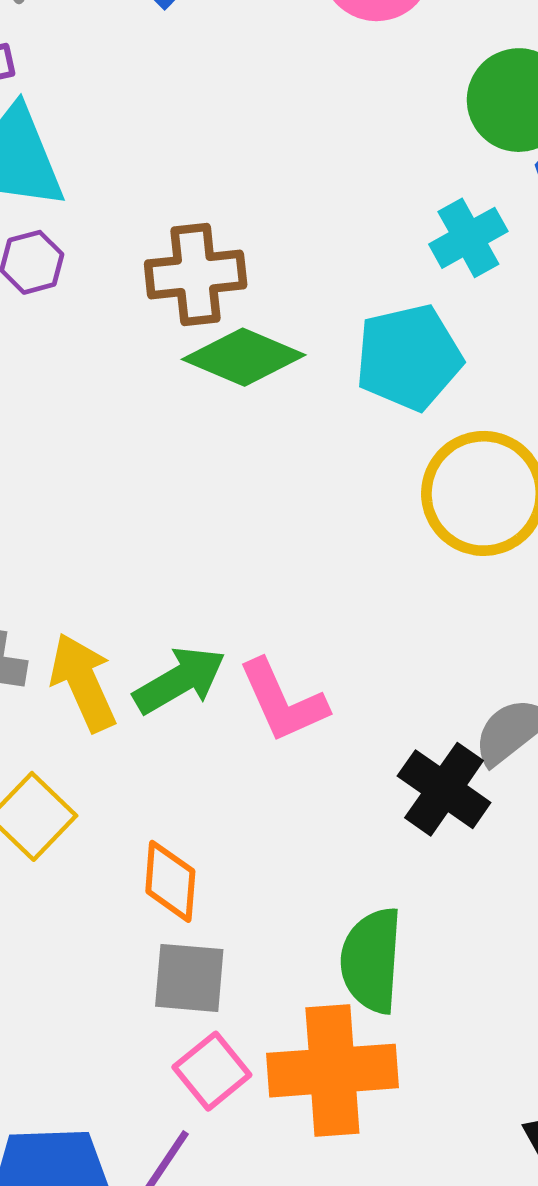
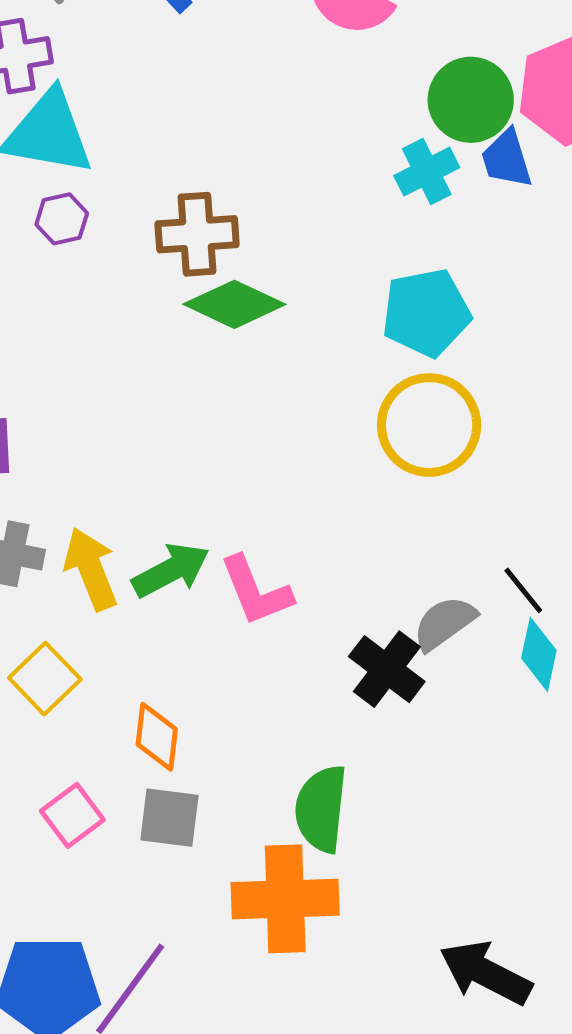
cyan cross: (468, 238) -> (427, 172), moved
cyan pentagon: (409, 357) -> (426, 313), moved
pink square: (212, 1071) -> (72, 815), moved

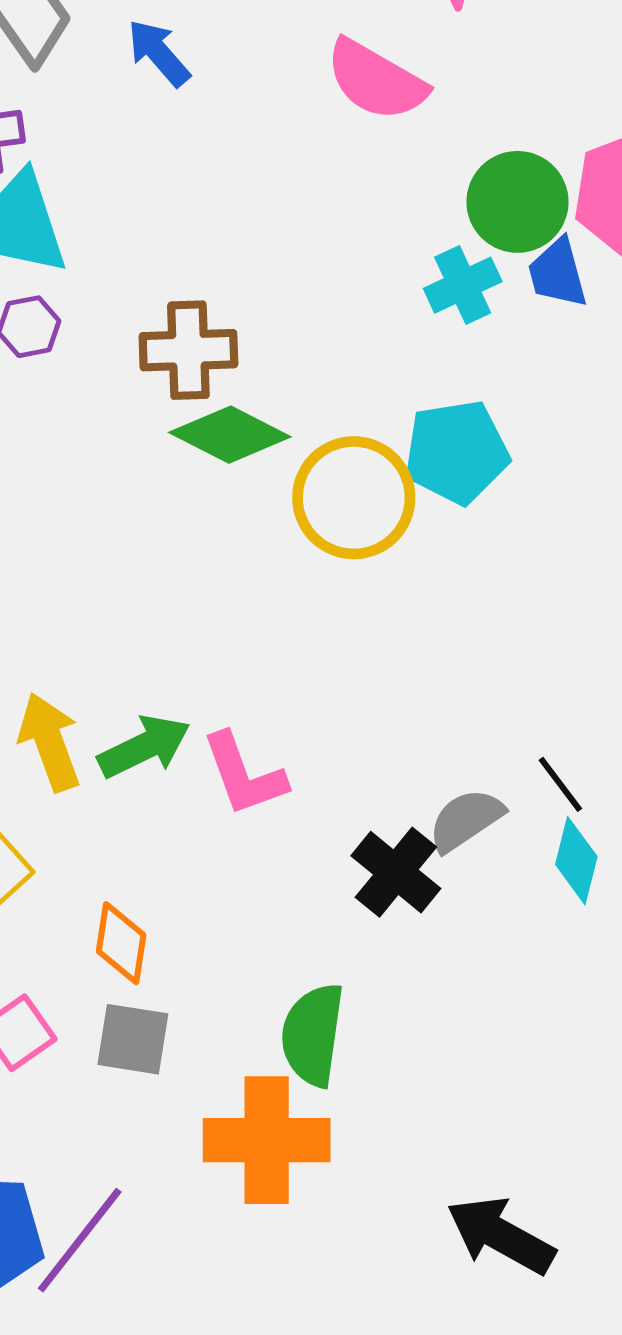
yellow circle: (429, 425) -> (354, 498), moved

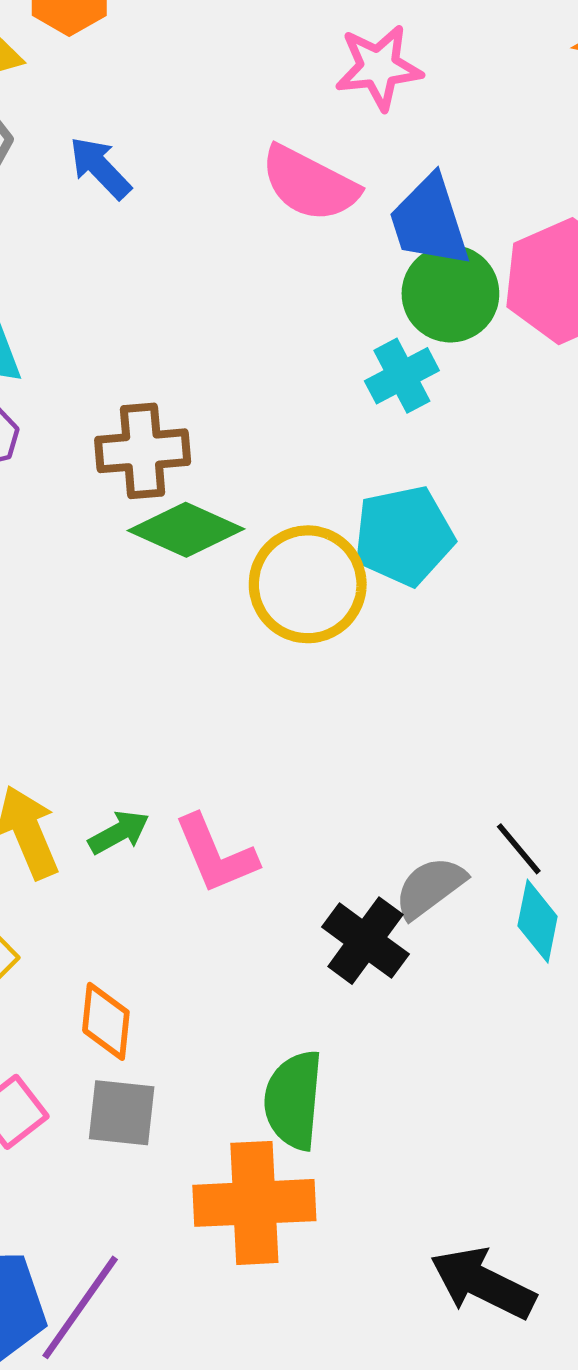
blue trapezoid: (558, 273) -> (429, 221), moved, size x1.4
green arrow: (144, 747) -> (119, 832), size x0.7

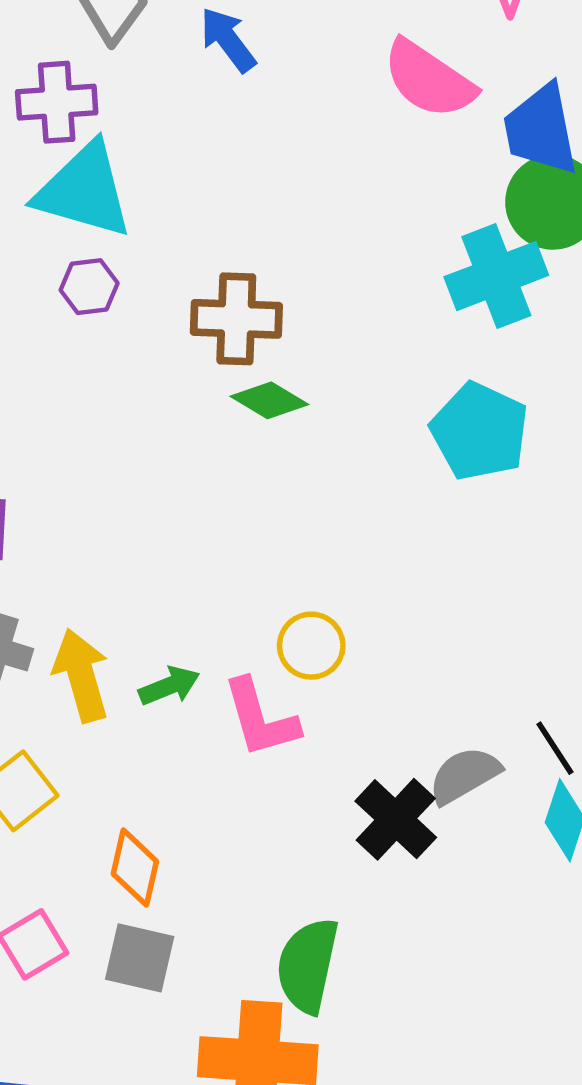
cyan cross: (402, 376) -> (496, 276), size x1.4
green diamond: (186, 530) -> (269, 400), size x0.7
cyan pentagon: (404, 536) -> (480, 431), turned 30
yellow circle: (308, 584) -> (311, 646), moved, size x0.6

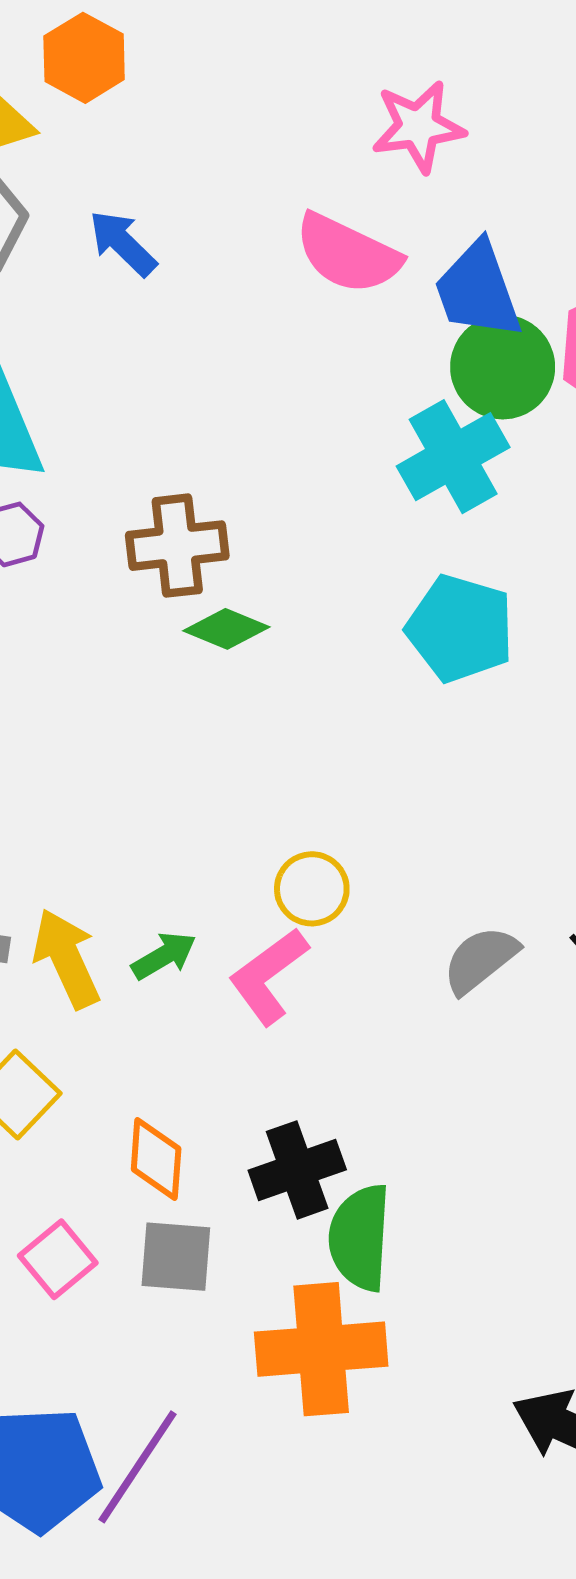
pink L-shape: (260, 718) -> (268, 976), turned 78
gray semicircle: (464, 775) -> (480, 960), moved
black cross: (396, 819) -> (297, 1170), moved, turned 36

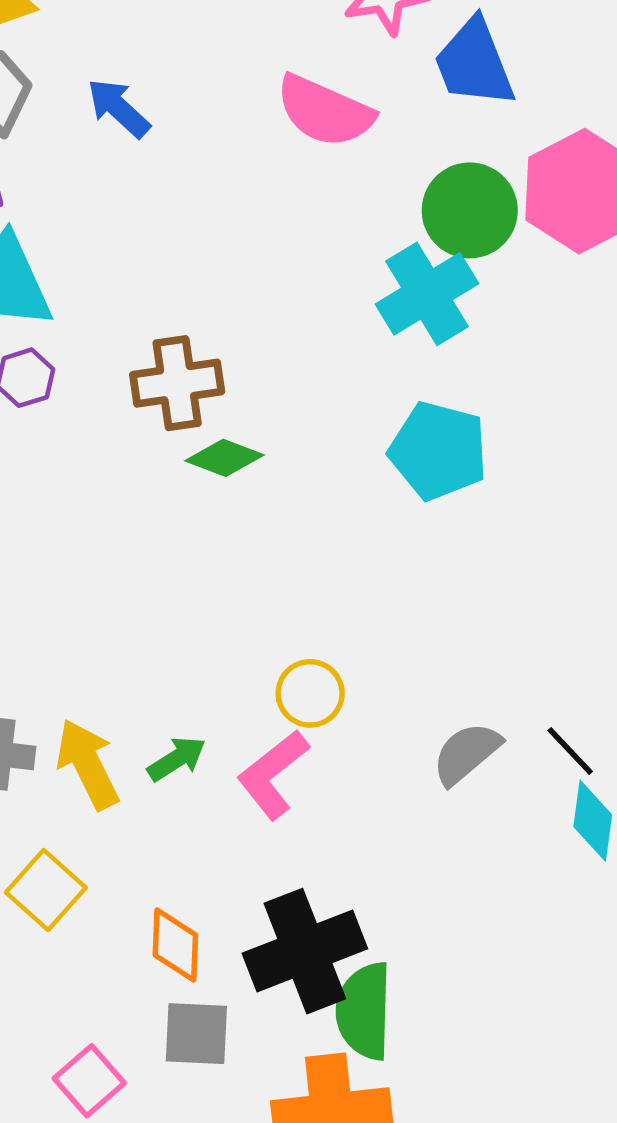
blue trapezoid: (478, 290) -> (474, 63), moved
black cross: (297, 1170) -> (305, 951), size x1.4
pink square: (58, 1259) -> (89, 1081), moved

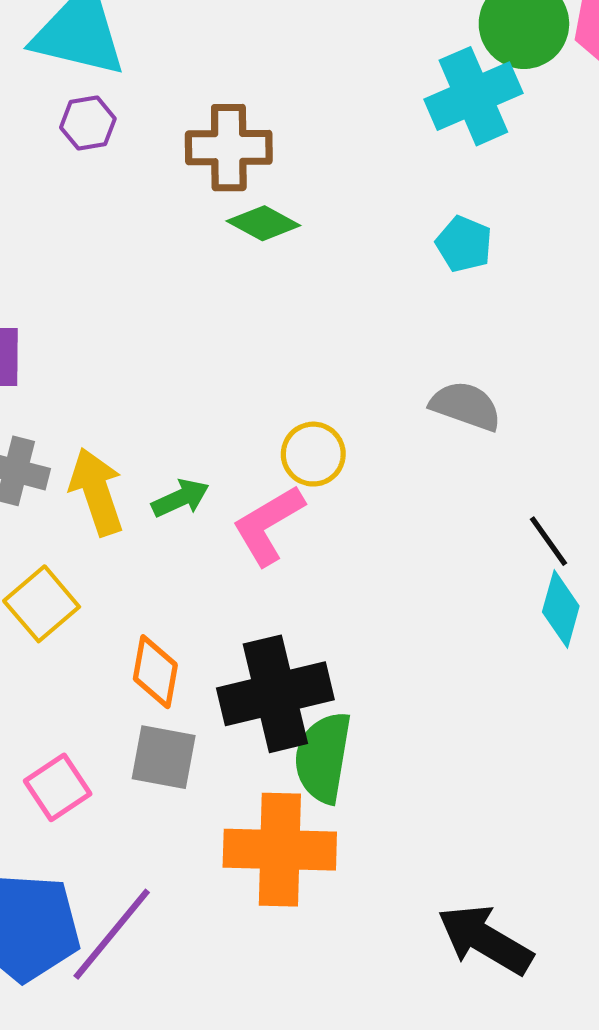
cyan pentagon: (438, 451) -> (464, 244), size x0.6
gray semicircle: (466, 753) -> (466, 406), moved, turned 52

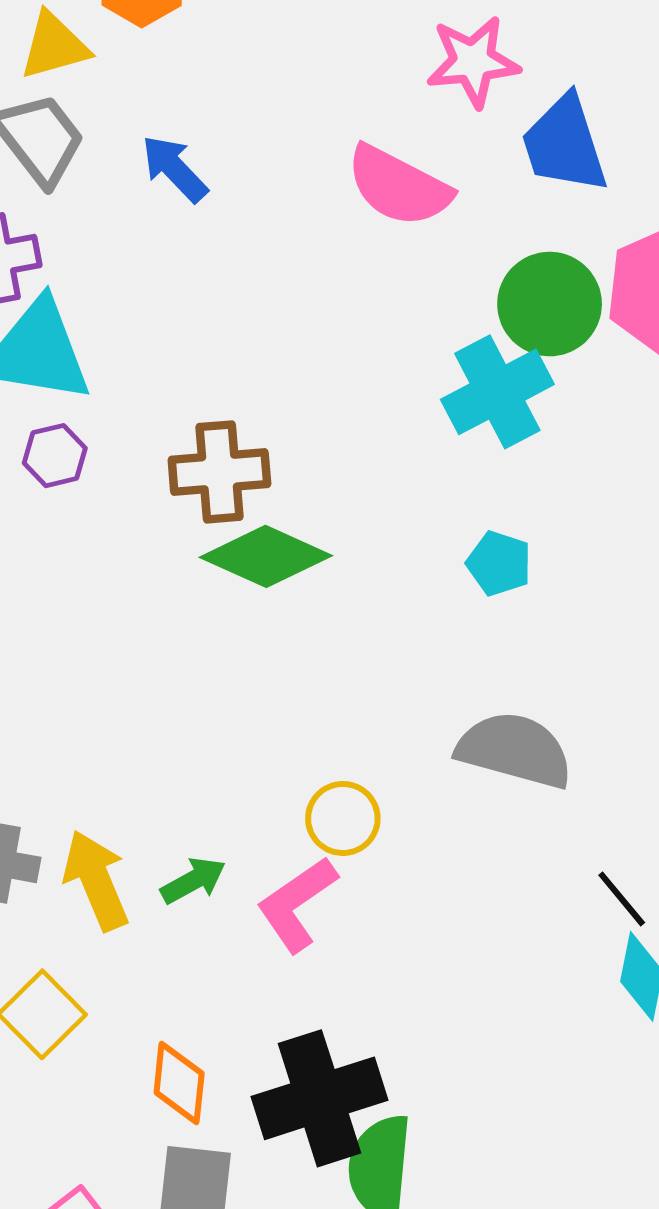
green diamond: (263, 223) -> (266, 556), size x1.5
gray semicircle: (466, 406) -> (515, 750), size x1.4

